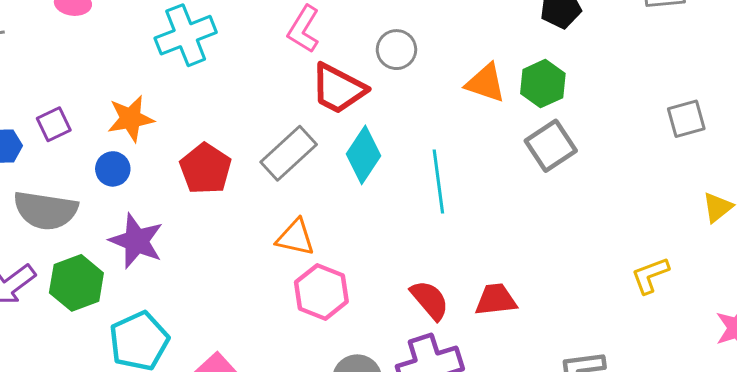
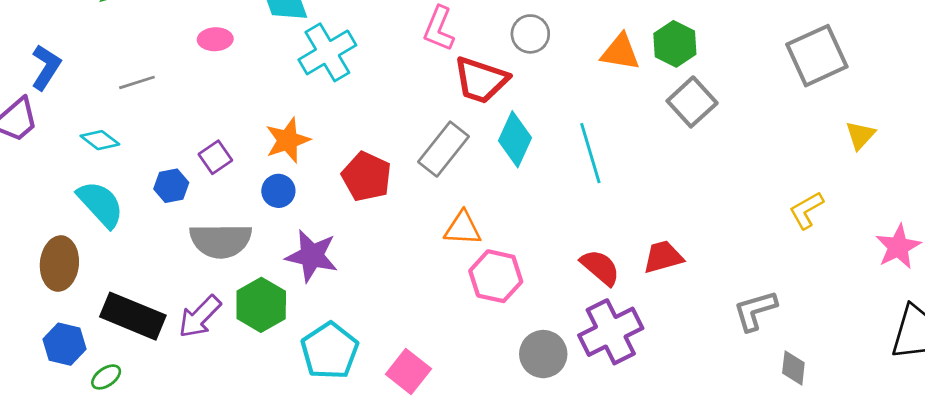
gray square: (686, 119) -> (817, 56), size x1.6

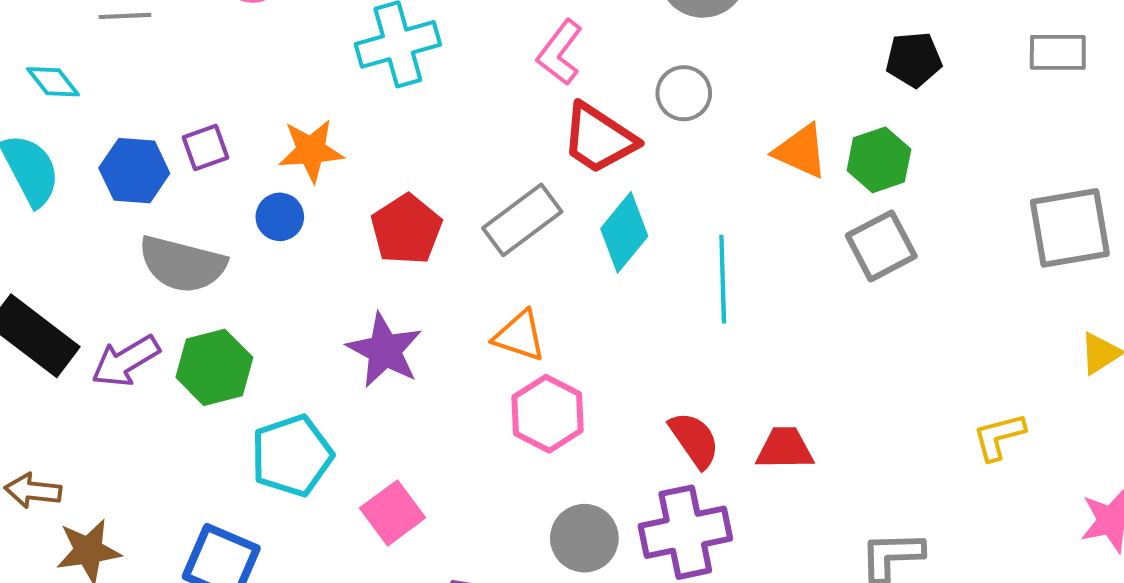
blue hexagon: (171, 186) -> (134, 171), size x1.4
purple star: (312, 256) -> (385, 350), moved

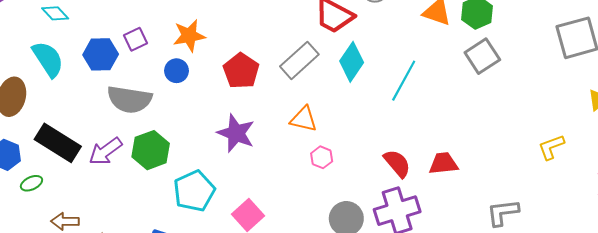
cyan line: (723, 279) -> (404, 81), turned 36
pink hexagon: (548, 414) -> (322, 157), size x0.6

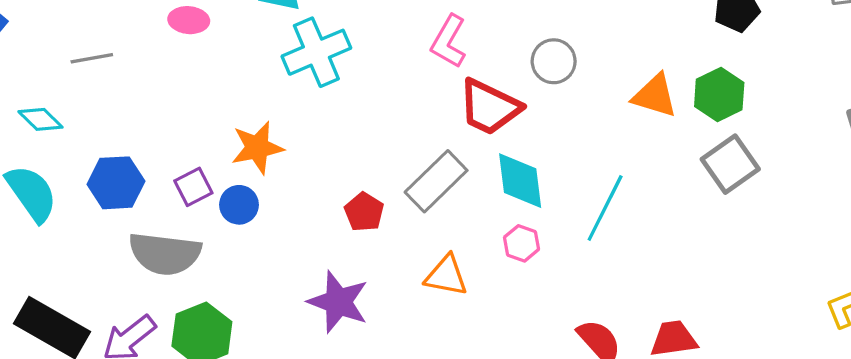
purple square: (135, 39) -> (193, 187), moved
cyan diamond: (352, 62) -> (520, 181), turned -39
red pentagon: (241, 71) -> (364, 212), moved, size x0.7
pink hexagon: (322, 157) -> (522, 243), moved

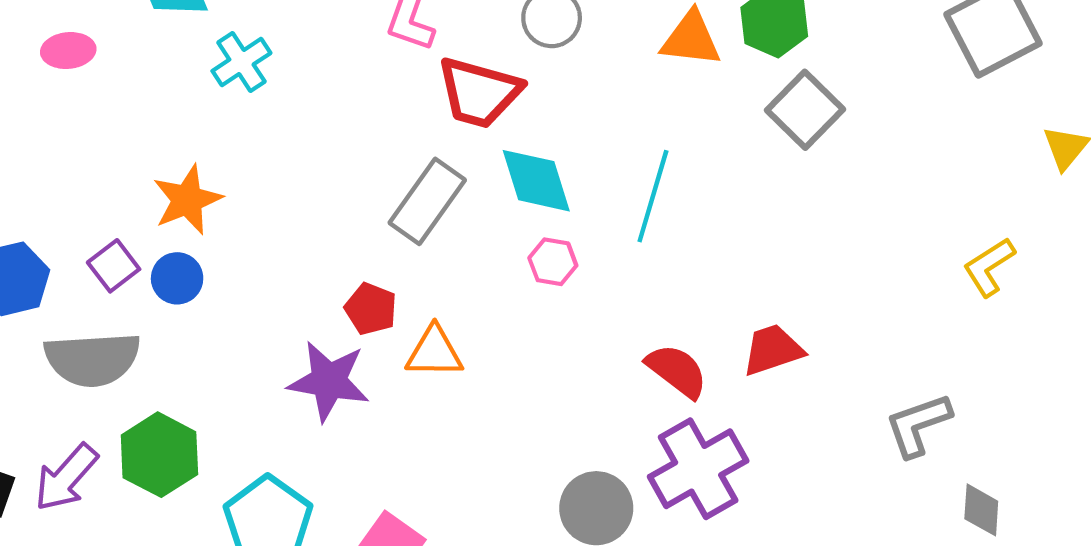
cyan cross: (316, 52) -> (241, 62), size x0.7
red pentagon: (364, 212) -> (371, 309), moved
orange triangle: (446, 276) -> (434, 352), moved

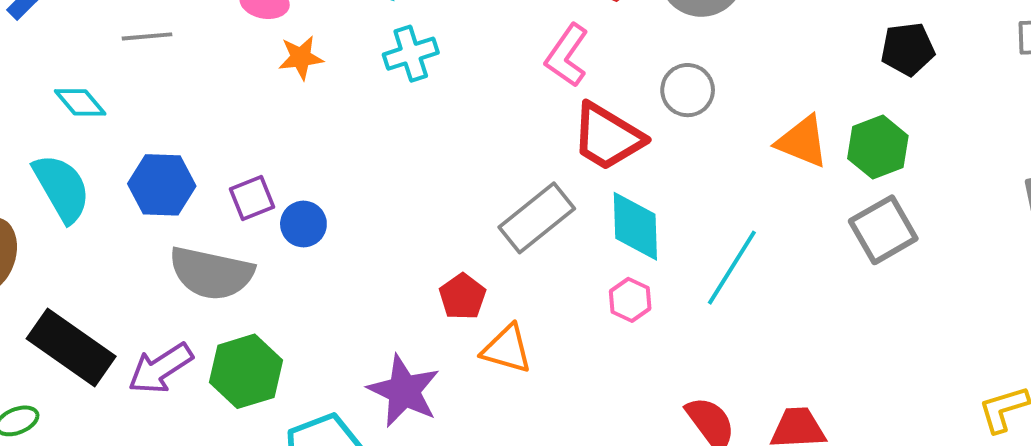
orange star: (187, 200) -> (301, 58), moved, size x0.7
purple star: (329, 381) -> (404, 391), moved

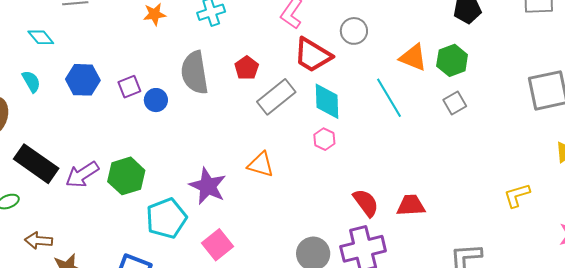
cyan semicircle: (62, 188) -> (31, 81), size x0.6
gray square: (883, 230) -> (455, 103), size x0.7
cyan line: (732, 268) -> (389, 98), moved, turned -63
gray semicircle: (211, 273) -> (195, 73), moved, turned 69
red pentagon: (462, 297) -> (247, 68), moved

